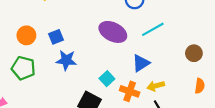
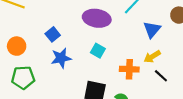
blue square: (56, 37) -> (53, 34), moved
blue triangle: (141, 63) -> (152, 29), moved
cyan square: (107, 79) -> (98, 51), moved

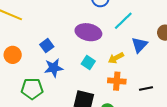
yellow arrow: (152, 57) -> (116, 58), moved
black line: (161, 76) -> (146, 88), turned -56
green pentagon: (23, 78) -> (32, 89), moved

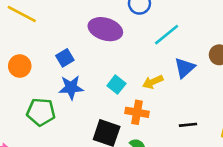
purple ellipse: (88, 32) -> (105, 29), moved
orange cross: (117, 81) -> (137, 112), moved

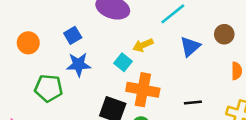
yellow arrow: (153, 82) -> (143, 45), moved
orange cross: (137, 112) -> (143, 90), size x1.4

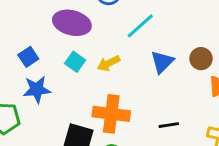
brown circle: (224, 34) -> (201, 59), moved
cyan square: (123, 62) -> (75, 62), moved

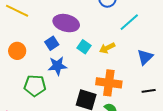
purple ellipse: (72, 23) -> (66, 23), moved
blue triangle: (162, 62) -> (145, 57), moved

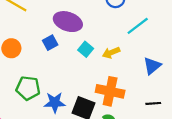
blue star: (57, 66) -> (55, 102), moved

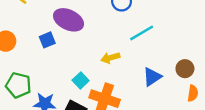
cyan square: (86, 49) -> (81, 80), moved

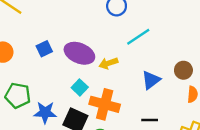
purple ellipse: (69, 20) -> (79, 53), moved

